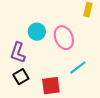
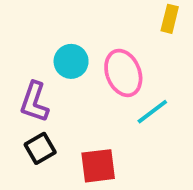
cyan line: (78, 68) -> (152, 112), moved

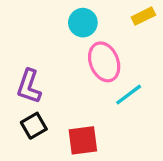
yellow rectangle: (170, 19) -> (143, 16), turned 50
cyan circle: (71, 61) -> (83, 23), moved

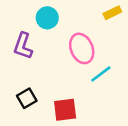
cyan circle: (83, 23) -> (47, 18), moved
purple L-shape: (29, 86) -> (23, 46), moved

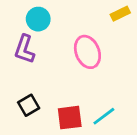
cyan circle: (47, 18) -> (38, 19), moved
cyan line: (101, 74) -> (104, 116), moved

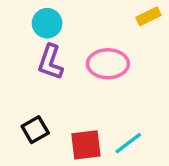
purple L-shape: (25, 49) -> (50, 62), moved
pink ellipse: (87, 52) -> (108, 64), turned -68

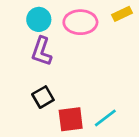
pink ellipse: (108, 64) -> (80, 22), moved
black square: (35, 130) -> (43, 97), moved

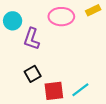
cyan circle: (39, 19) -> (13, 21), moved

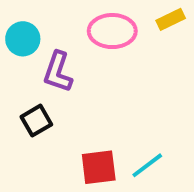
black square: (33, 74) -> (36, 121), moved

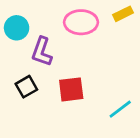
cyan line: (147, 165) -> (120, 109), moved
red square: (99, 167) -> (71, 89), moved

